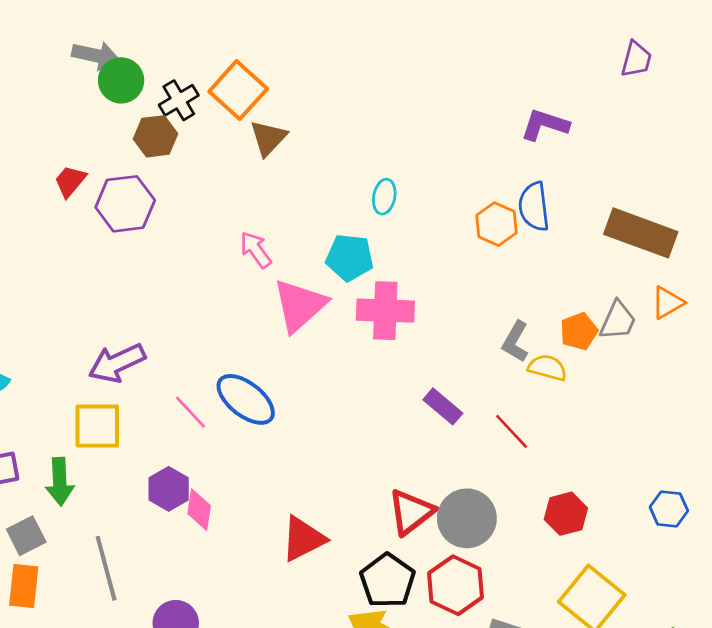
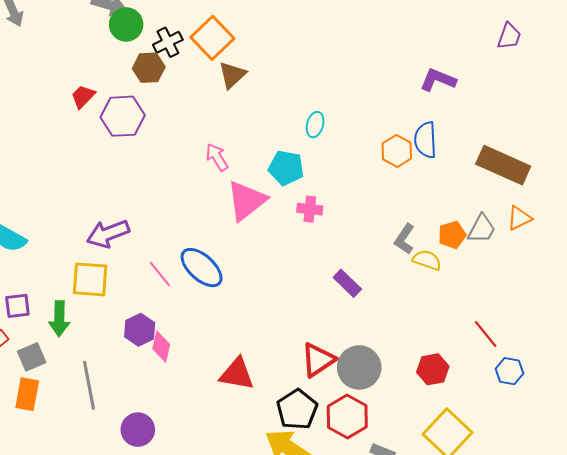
pink cross: (385, 311) -> (310, 209), size x0.6
red line: (512, 431) -> (486, 334), moved
red triangle: (303, 539) -> (237, 374), turned 33

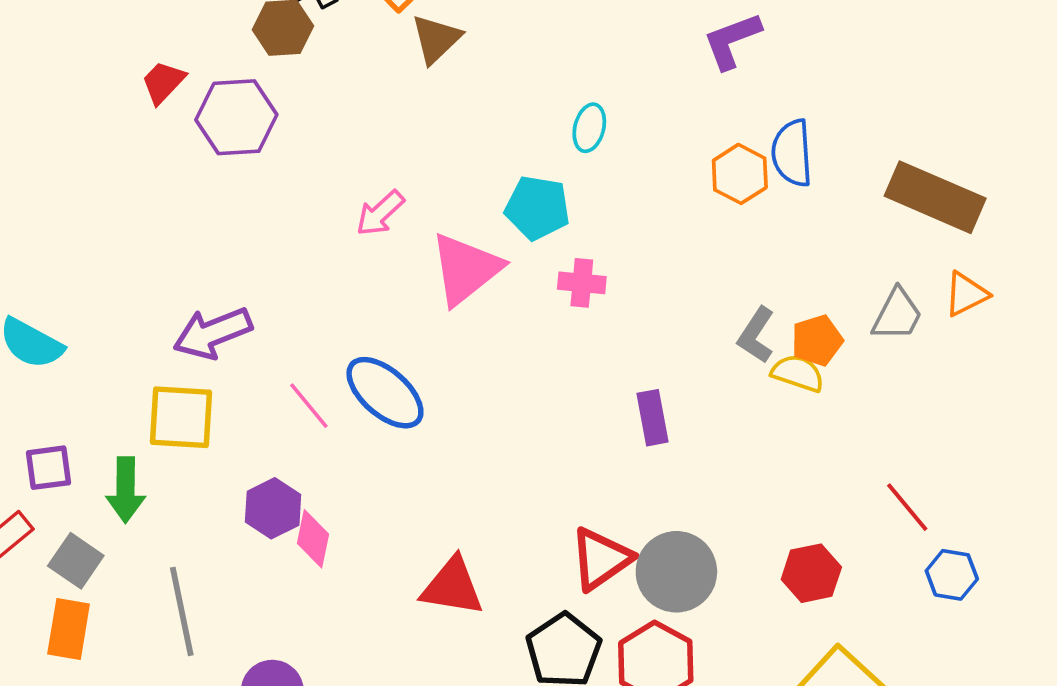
purple L-shape: (438, 80) -> (732, 41), moved, turned -42
pink arrow: (217, 157) -> (380, 213), moved, turned -100
orange pentagon: (452, 235) -> (817, 340), moved
purple rectangle: (347, 283) -> (652, 418), turned 36
gray square: (32, 357) -> (76, 561), turned -32

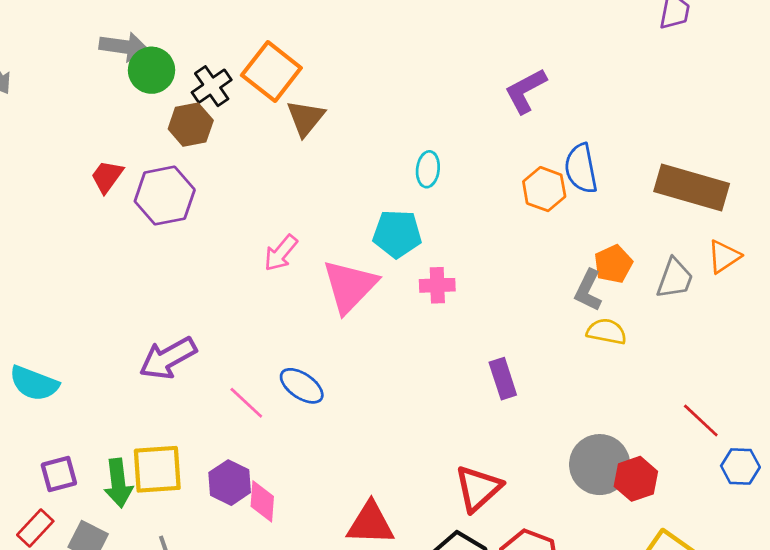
gray L-shape: (756, 335) -> (588, 290), moved
orange pentagon: (817, 340) -> (613, 264), moved
blue ellipse: (385, 393) -> (302, 386), size x0.7
yellow square: (181, 417) -> (157, 469), moved
gray circle: (676, 572) -> (600, 465), moved

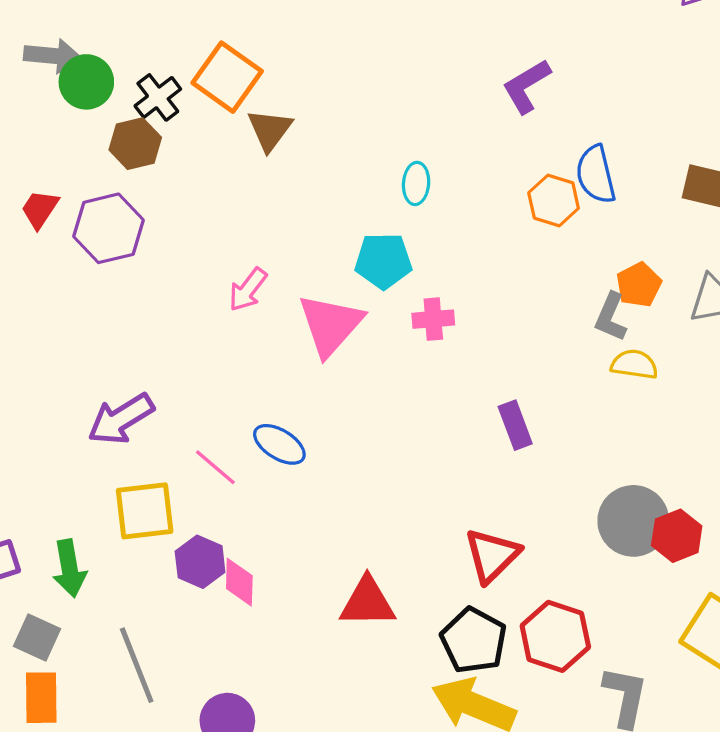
yellow square: (157, 469) -> (145, 511), moved

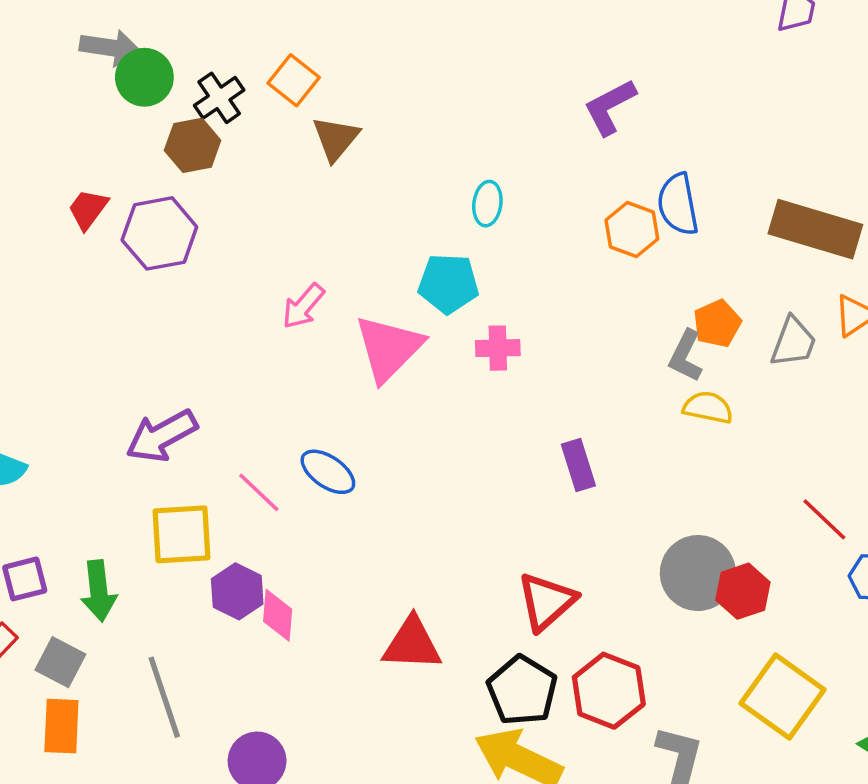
orange square: (227, 77) -> (294, 80), size x0.7

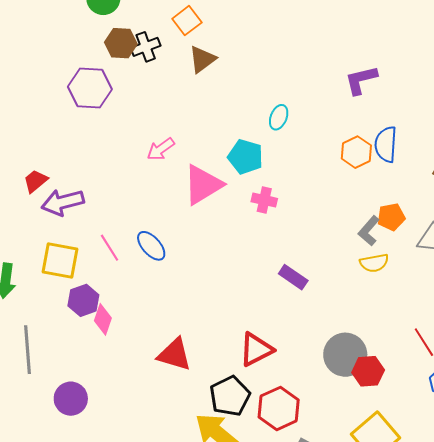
black cross: (219, 98) -> (146, 47), moved
red trapezoid: (88, 209) -> (36, 181), moved
yellow semicircle: (708, 408) -> (374, 263), turned 144
purple rectangle: (578, 465) -> (293, 277), turned -52

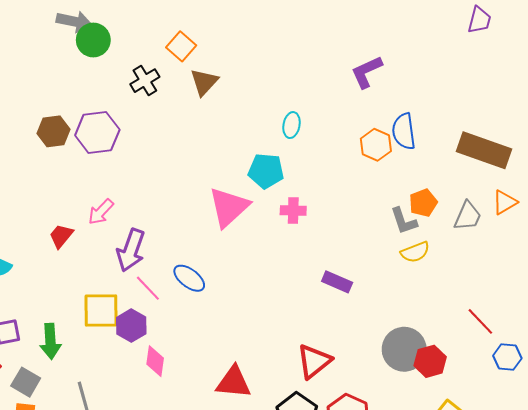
brown hexagon: (121, 43) -> (53, 131), moved
pink arrow: (161, 149) -> (101, 212), moved
purple arrow: (63, 202) -> (131, 250), moved, turned -45
gray L-shape: (369, 231) -> (404, 221), turned -48
purple hexagon: (83, 300) -> (131, 326), moved

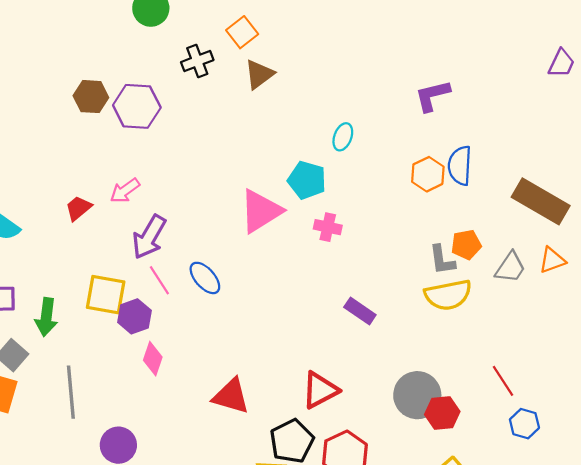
yellow semicircle: (415, 252) -> (448, 295), size x1.5

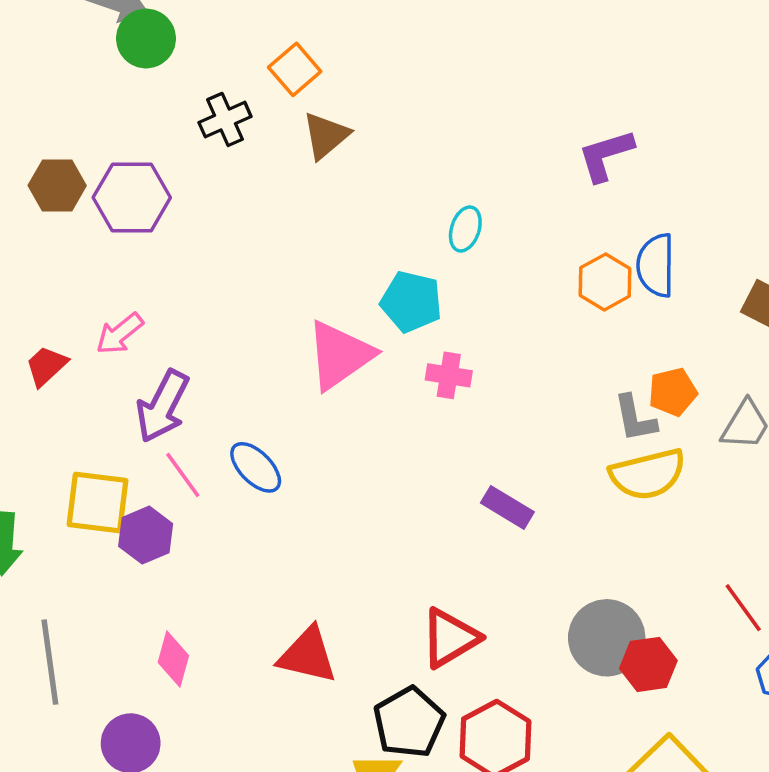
pink diamond: (153, 359) -> (173, 659), moved

